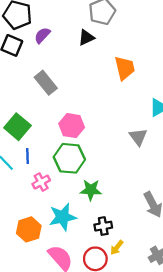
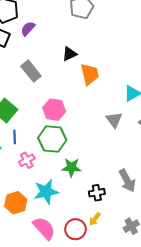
black triangle: (86, 38) -> (69, 54), moved
orange trapezoid: (125, 68) -> (90, 74), moved
black cross: (103, 226) -> (97, 193), moved

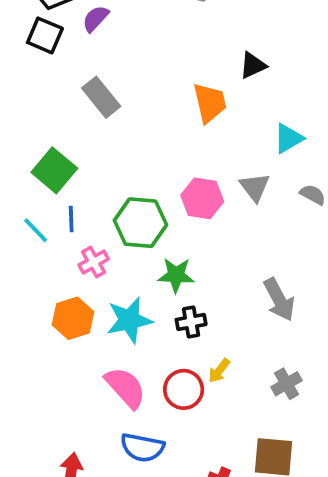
black triangle: (69, 54) -> (253, 65), moved
pink hexagon: (54, 110) -> (202, 198), moved
black cross: (97, 193) -> (191, 322), moved
orange hexagon: (16, 203) -> (73, 318), moved

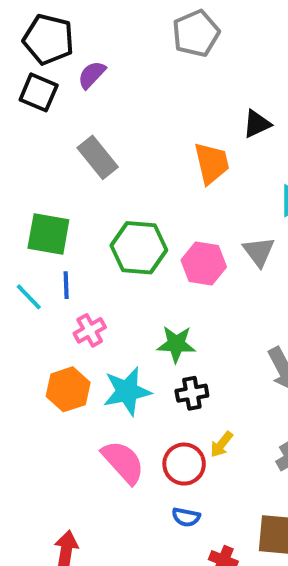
green square: (54, 170) -> (48, 234), turned -30
green hexagon: (140, 223) -> (139, 248), moved
blue semicircle: (142, 447) -> (186, 517), moved, size x0.6

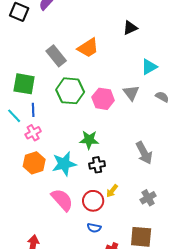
gray rectangle: (98, 157) -> (56, 56), moved
orange trapezoid: (212, 163) -> (88, 48), moved, turned 70
pink cross: (90, 330) -> (33, 133), moved

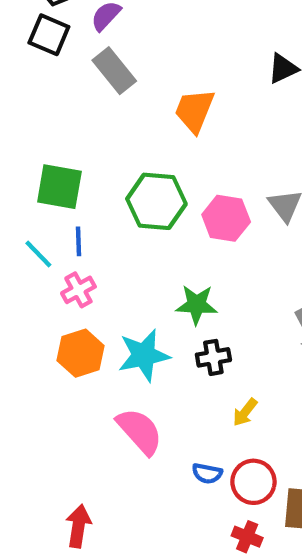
orange trapezoid: (88, 48) -> (194, 111), turned 145
gray rectangle: (56, 56) -> (114, 71), moved
red circle: (93, 201) -> (253, 482), moved
blue semicircle: (94, 228) -> (207, 473), moved

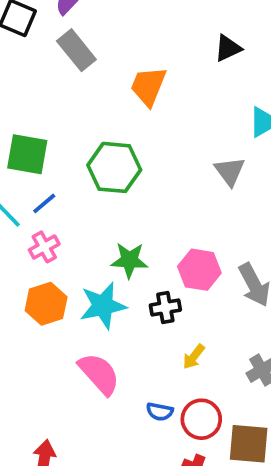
pink hexagon: (226, 218) -> (199, 270), moved
blue line: (78, 241) -> (44, 203), turned 52
green star: (197, 305) -> (129, 260), moved

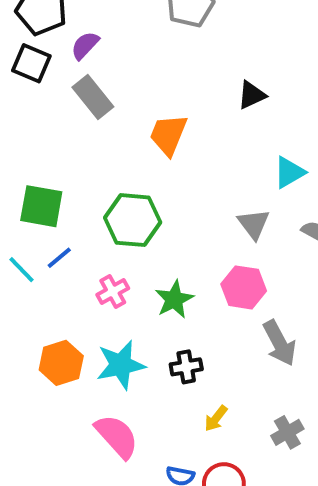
pink cross: (44, 247) -> (113, 291), moved
green star: (129, 260) -> (174, 299), moved, turned -30
pink hexagon: (199, 270) -> (244, 287), moved

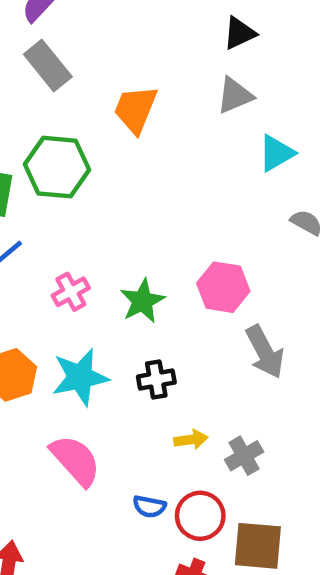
black triangle: (252, 95) -> (239, 33), moved
green hexagon: (133, 220) -> (57, 167), moved
gray triangle: (254, 224) -> (235, 95), moved, turned 44
yellow arrow: (216, 418) -> (191, 440), turned -136
gray cross: (287, 432) -> (244, 456), moved

